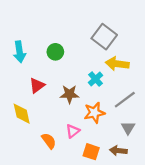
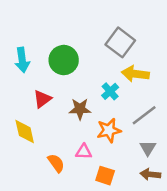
green circle: (55, 52) -> (64, 60), size x1.5
pink triangle: (73, 131) -> (84, 152), turned 40
brown arrow: (118, 151) -> (150, 174), moved

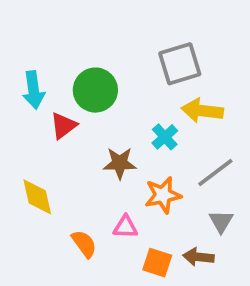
gray square: (120, 42) -> (180, 64), turned 36
red triangle: (42, 99) -> (63, 126), moved
brown arrow: (150, 174) -> (199, 257), moved

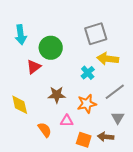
cyan arrow: (33, 90) -> (21, 35), moved
brown star: (120, 163) -> (57, 95), moved

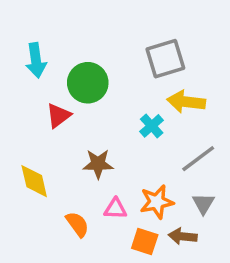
orange star: (87, 104) -> (157, 202), moved

